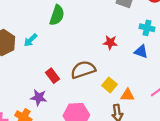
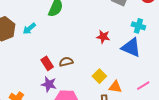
blue triangle: (141, 52) -> (131, 48), size x1.5
brown semicircle: (83, 70) -> (66, 62), moved, size x0.6
purple star: (39, 98) -> (49, 84), moved

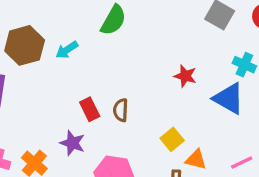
brown semicircle: (66, 62) -> (121, 110), turned -80
purple star: (49, 84) -> (72, 143), moved

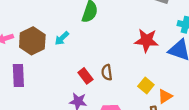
red star: (185, 76) -> (147, 40), size x1.5
orange triangle: (196, 160) -> (165, 96), turned -35

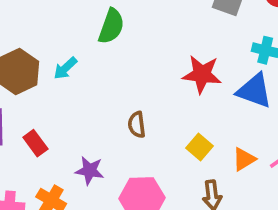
red rectangle: (85, 76) -> (35, 143), moved
orange triangle: (165, 96) -> (244, 159), moved

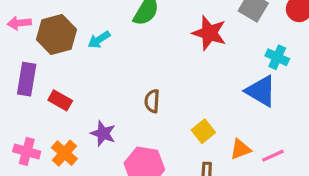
red star: (202, 74) -> (209, 33), moved
red rectangle: (35, 143) -> (60, 100), turned -35

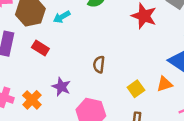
red rectangle: (60, 100) -> (40, 48), moved
orange triangle: (240, 149) -> (165, 84), moved

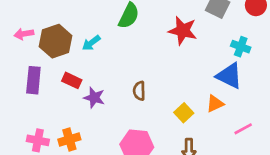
purple star: (61, 87) -> (94, 98), moved
orange cross: (32, 100) -> (69, 139), turned 36

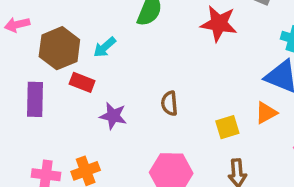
pink arrow: (24, 34) -> (17, 25), moved
red rectangle: (72, 80) -> (82, 82), moved
yellow square: (184, 113) -> (227, 127), turned 30

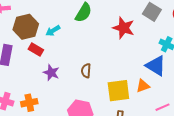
yellow square: (227, 127) -> (118, 91), size x1.6

